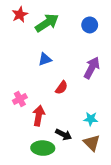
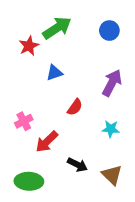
red star: (20, 15) -> (29, 46), moved
red arrow: (39, 116) -> (47, 142), turned -144
cyan star: (91, 119) -> (111, 129), moved
green ellipse: (43, 148) -> (29, 181), moved

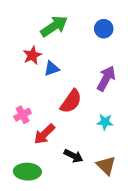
red star: (29, 46) -> (32, 55), moved
red semicircle: (75, 107) -> (71, 101), size x1.5

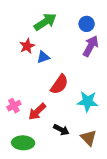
purple arrow: (106, 78) -> (91, 46), moved
pink cross: (23, 115) -> (14, 106), moved
cyan star: (105, 122) -> (88, 102), size x1.5

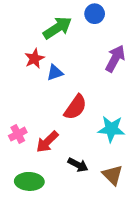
blue circle: (87, 24) -> (95, 14), moved

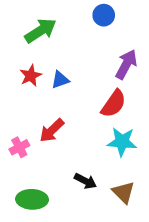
green arrow: (57, 28) -> (40, 31), moved
red star: (34, 59) -> (31, 76), moved
red semicircle: (75, 107) -> (114, 104), moved
red arrow: (47, 142) -> (52, 130), moved

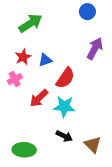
blue circle: (104, 15) -> (87, 12), moved
red semicircle: (114, 104) -> (65, 78), moved
cyan star: (122, 142) -> (64, 107), moved
pink cross: (19, 147) -> (15, 79), moved

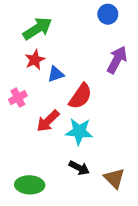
red star: (23, 57) -> (35, 60), moved

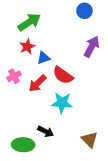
red semicircle: (80, 96) -> (63, 75), turned 90
red arrow: (48, 121) -> (37, 83), moved
black arrow: (79, 168) -> (46, 131), moved

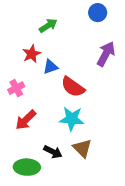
green arrow: (29, 22) -> (48, 26), moved, size x0.7
red arrow: (37, 83) -> (26, 120), moved
brown triangle: (90, 140) -> (82, 148), moved

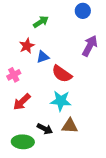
brown triangle: (82, 148) -> (70, 126), turned -42

